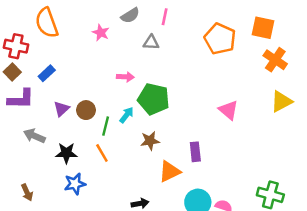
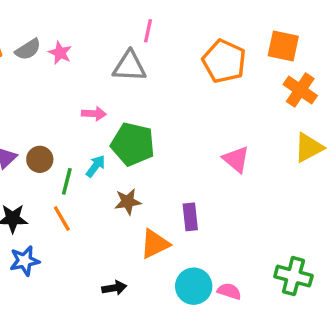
gray semicircle: (130, 15) -> (28, 49), moved
gray triangle: (151, 42) -> (129, 66), size x1.5

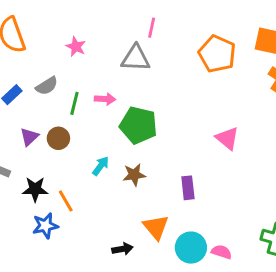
gray semicircle: (28, 49) -> (47, 86), moved
cyan arrow: (96, 166) -> (101, 166), moved
green line: (67, 181) -> (74, 103), moved
orange line: (62, 219) -> (66, 201), moved
orange triangle: (155, 244) -> (156, 227), moved, turned -44

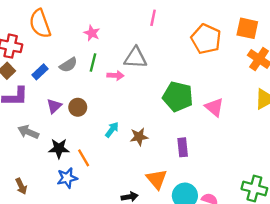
gray triangle: (136, 58) -> (135, 58), moved
green line: (74, 103) -> (93, 63), moved
green pentagon: (138, 125) -> (178, 97), moved

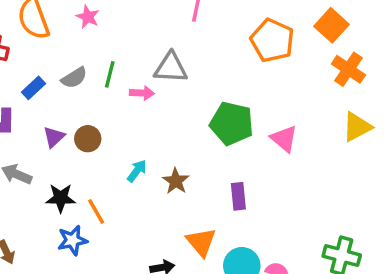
orange square: (247, 28) -> (332, 25), turned 30
pink star: (92, 33) -> (88, 17), moved
brown star: (139, 137) -> (176, 181), turned -30

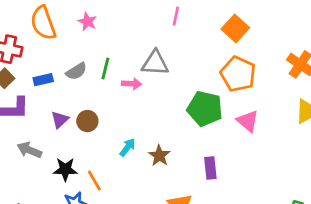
orange square: (332, 25) -> (235, 28), moved
orange pentagon: (272, 41) -> (238, 74), moved
blue rectangle: (34, 88) -> (43, 80), turned 30

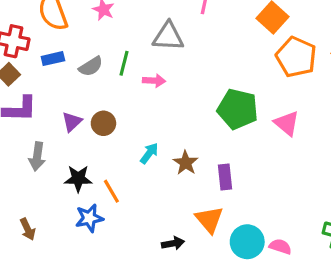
gray triangle: (155, 63) -> (168, 36), moved
orange pentagon: (238, 74) -> (296, 57), moved
blue rectangle: (43, 80) -> (53, 59), moved
gray arrow: (29, 150) -> (37, 156), turned -105
purple rectangle: (210, 168) -> (225, 177), moved

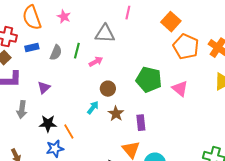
gray semicircle: (91, 66) -> (56, 53), turned -35
pink arrow: (154, 81) -> (96, 62), turned -32
brown circle: (103, 123) -> (108, 89), moved

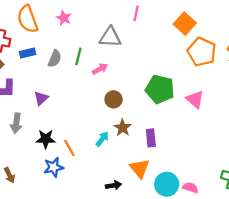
cyan arrow: (93, 108) -> (102, 139), moved

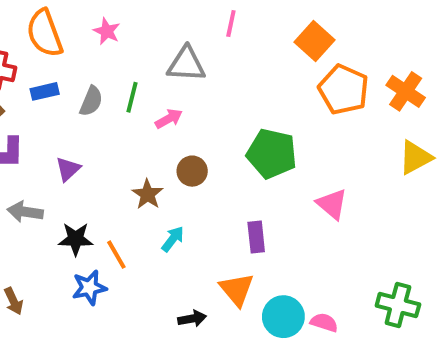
pink triangle: (195, 99) -> (332, 204), moved
gray arrow: (16, 123) -> (25, 212), turned 90
brown star: (123, 128) -> (147, 194), moved

